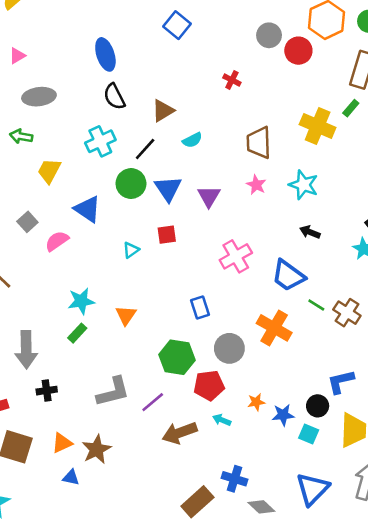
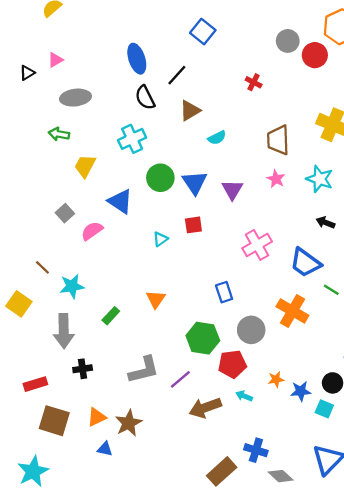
black line: (145, 149) -> (177, 75), moved
cyan star: (81, 301) -> (72, 286), moved

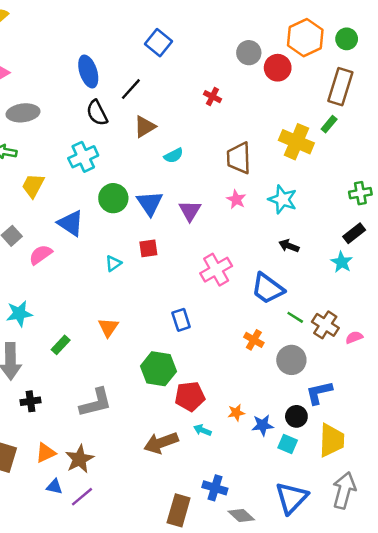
orange cross: (292, 311) -> (254, 340), size x0.6
gray circle: (251, 330) -> (291, 360), moved
purple line: (180, 379) -> (82, 497), moved
brown rectangle: (222, 471) -> (179, 510), turned -32

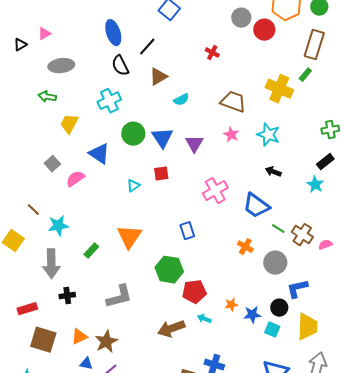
brown trapezoid: (239, 158) -> (233, 102), turned 112
orange triangle: (108, 327) -> (129, 237), size x1.5

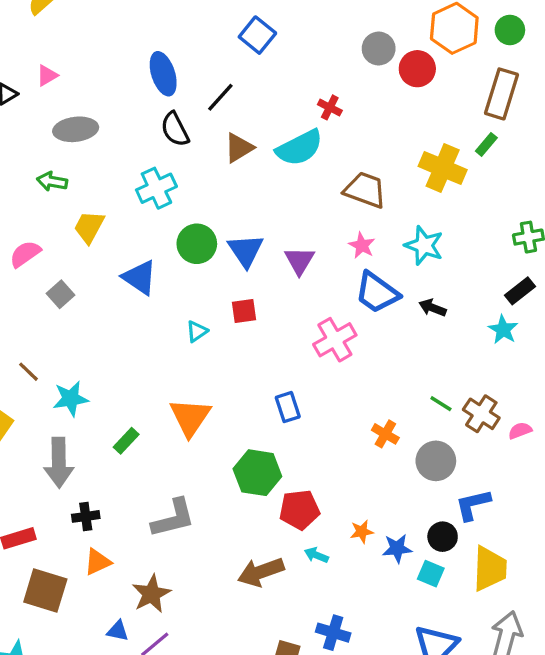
cyan semicircle: (181, 100) -> (299, 148), moved, size x1.8
pink semicircle: (75, 179) -> (25, 254), moved
blue trapezoid: (256, 206) -> (377, 293), moved
orange triangle: (79, 337) -> (98, 562), moved

